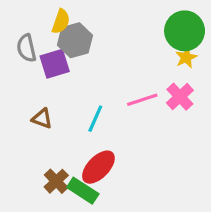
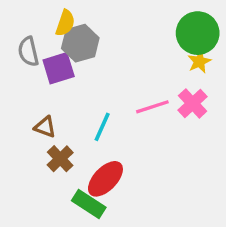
brown cross: (56, 181) -> (60, 159), moved

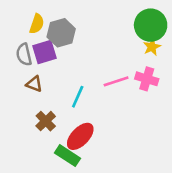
yellow semicircle: (65, 23) -> (37, 24), moved
gray semicircle: (28, 52) -> (24, 55), moved
pink cross: (193, 103) -> (147, 79), turned -30
brown triangle: (45, 127) -> (34, 84), moved

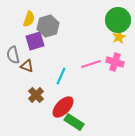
gray semicircle: (24, 55) -> (13, 55), moved
green rectangle: (67, 156) -> (74, 122), moved

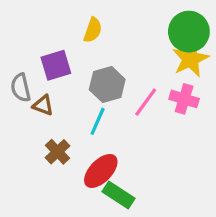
yellow semicircle: (29, 19) -> (93, 30), moved
gray hexagon: (48, 26) -> (107, 84), moved
yellow star: (119, 37) -> (191, 59), size x1.6
pink line: (91, 64) -> (146, 102), turned -36

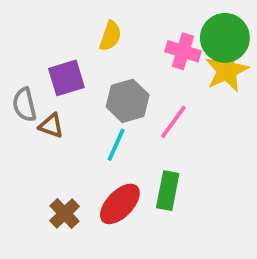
pink cross: (184, 99) -> (183, 51), moved
brown cross: (58, 152) -> (65, 214), moved
green rectangle: (118, 195) -> (168, 191), moved, turned 68

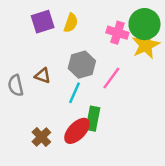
purple square: (66, 78) -> (43, 22), moved
gray semicircle: (24, 105) -> (16, 85), moved
brown triangle: (51, 126) -> (43, 76), moved
green rectangle: (168, 191) -> (93, 119), moved

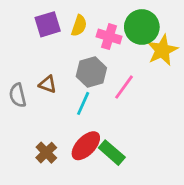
green circle: (144, 24) -> (142, 27), moved
pink cross: (117, 33) -> (109, 37), moved
green rectangle: (93, 119) -> (112, 153), moved, turned -60

